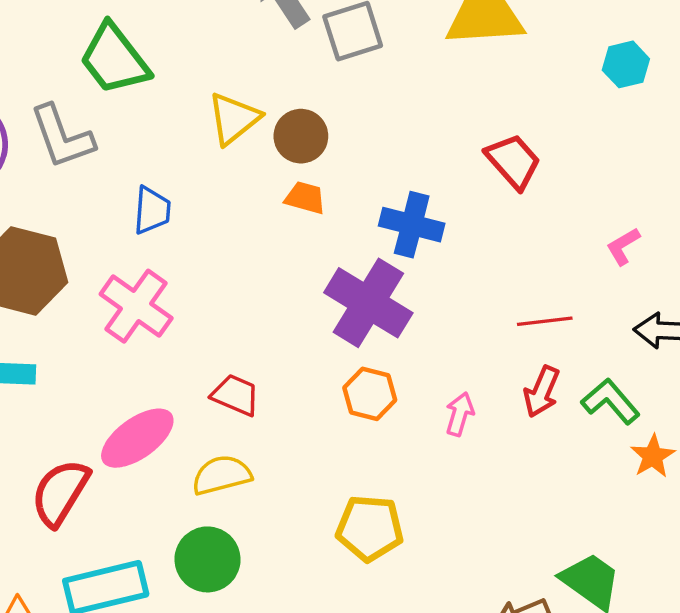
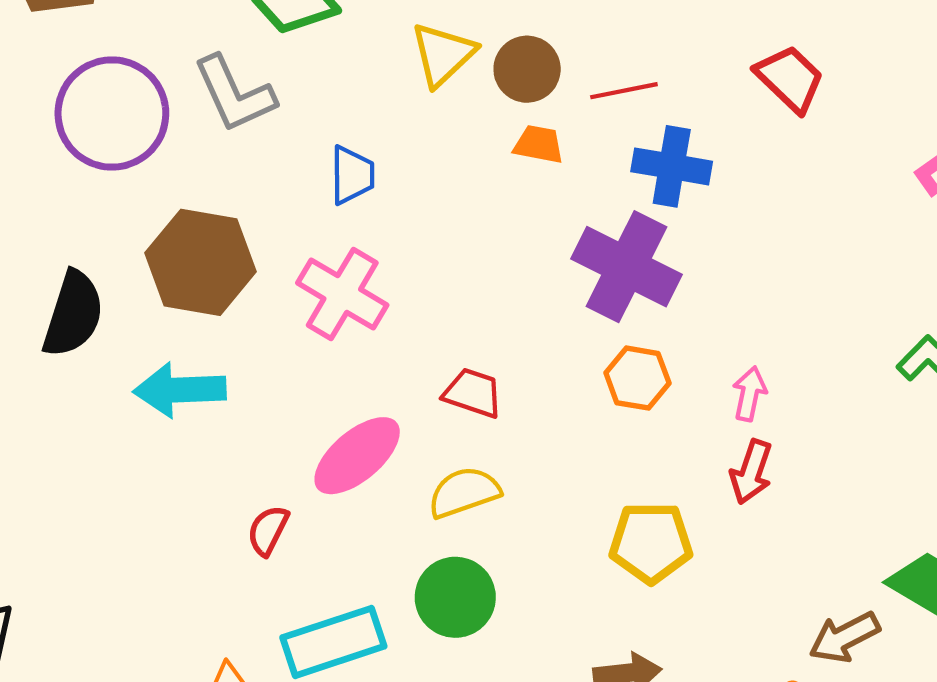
red line: (545, 321) -> (624, 91), moved
red arrow: (542, 392) -> (751, 472), moved
red semicircle: (60, 493) -> (268, 530), size x0.6

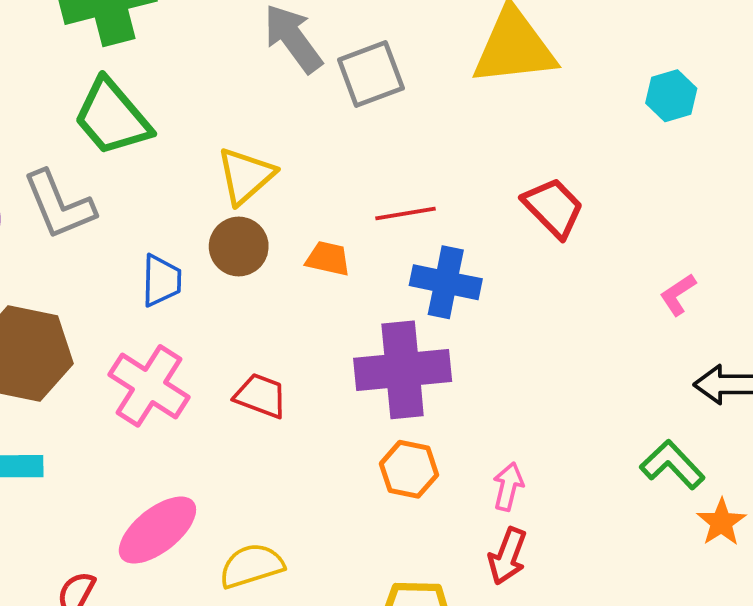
brown circle: (527, 69) -> (239, 246), moved
purple cross: (626, 267) -> (403, 370), turned -34
red trapezoid: (473, 393) -> (261, 396), moved

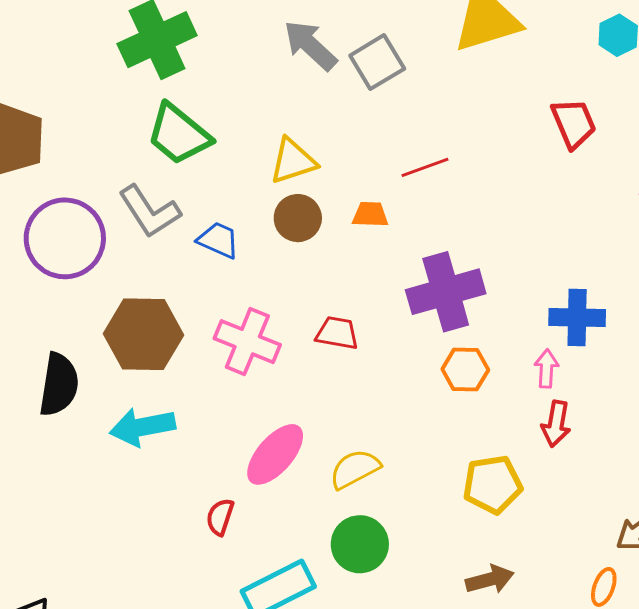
yellow triangle: (246, 176) -> (293, 161), turned 34
red trapezoid: (553, 208) -> (574, 123), moved, turned 32
blue trapezoid: (161, 280) -> (218, 240), moved, turned -57
blue cross: (446, 282) -> (577, 318), moved

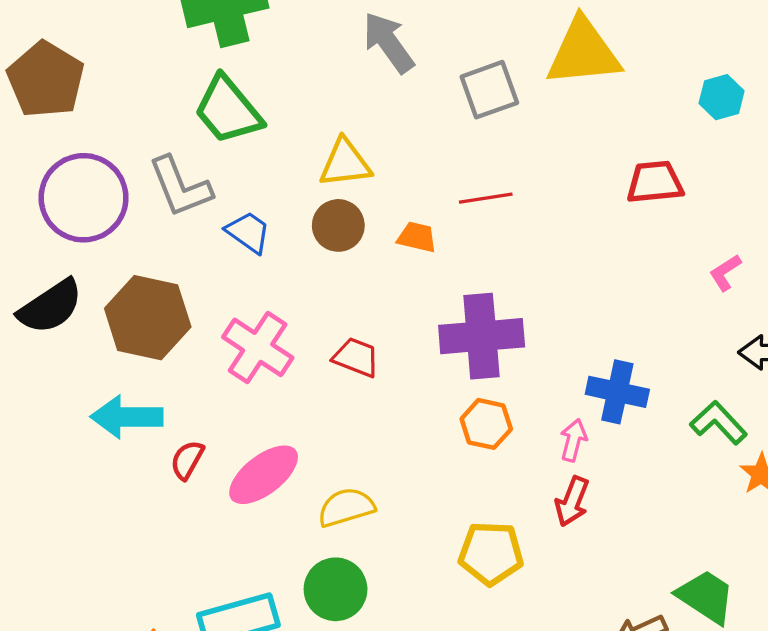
gray square: (377, 62) -> (489, 90), moved
red trapezoid: (574, 123) -> (655, 182), turned -84
black semicircle: (59, 385) -> (50, 307), moved, turned 36
red semicircle: (220, 517) -> (187, 460), moved

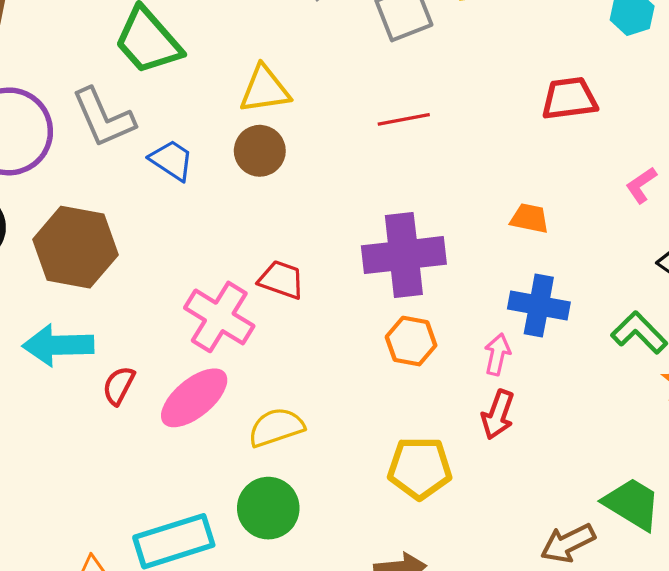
orange trapezoid: (417, 237) -> (529, 218), moved
pink cross: (258, 347) -> (219, 317), moved

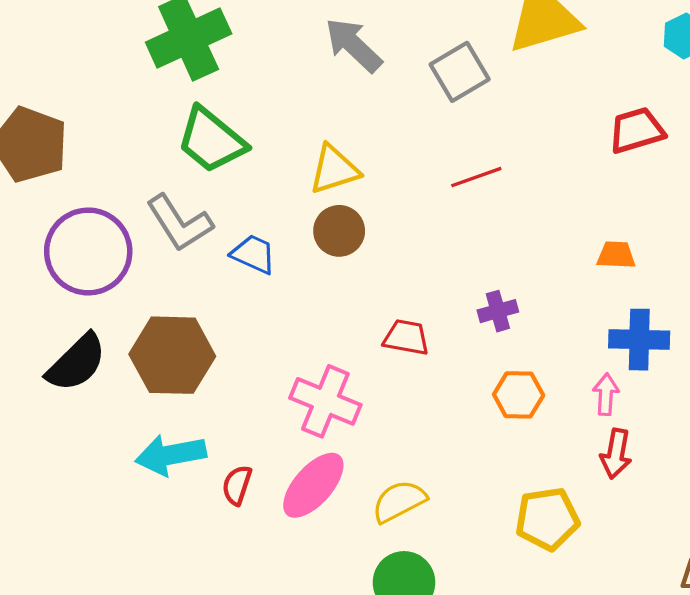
purple cross: (404, 255) -> (498, 311), size x0.5
red trapezoid: (281, 280) -> (406, 337), moved

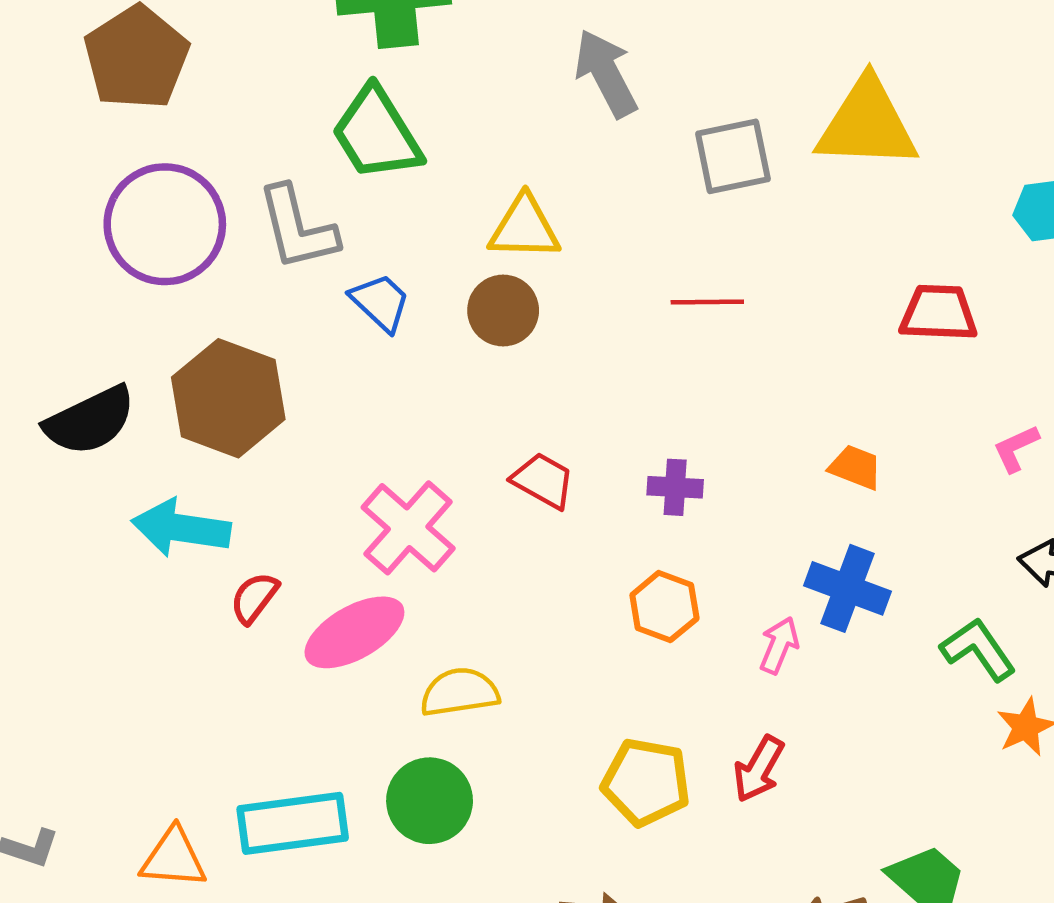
black semicircle: (76, 363) -> (90, 421), moved
red arrow: (616, 454) -> (759, 769), moved

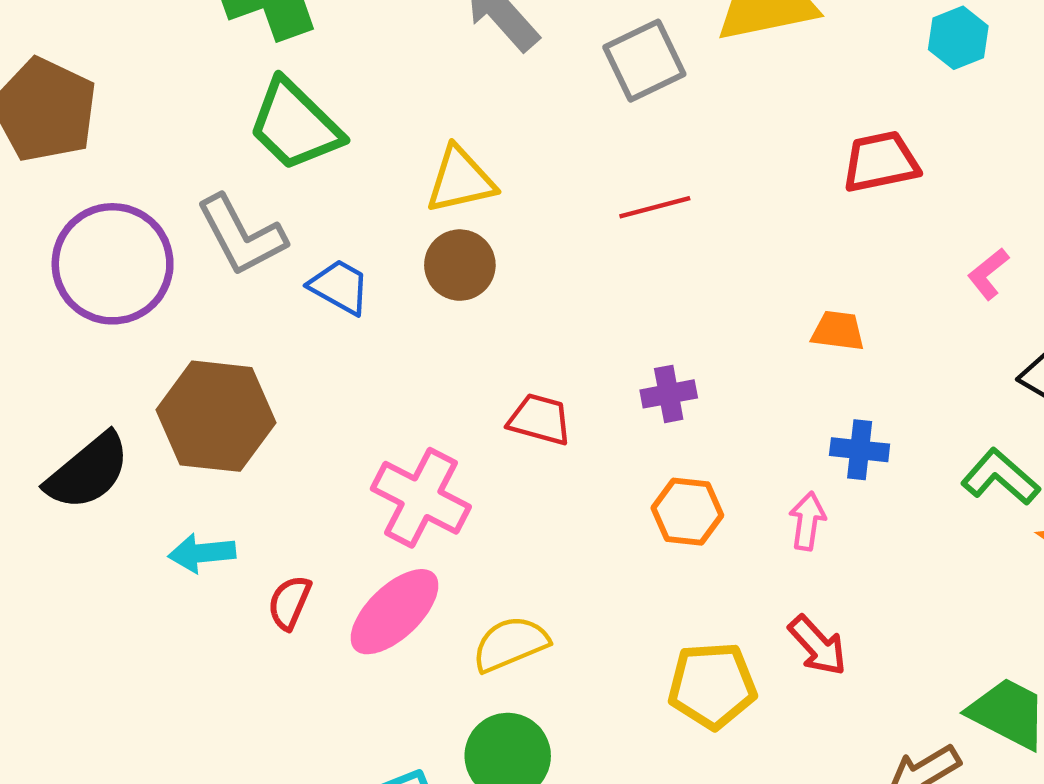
cyan arrow: (181, 528) -> (202, 553), size x0.7
blue cross: (848, 588) -> (860, 450), size x0.7
red arrow: (759, 769) -> (818, 645), turned -58

